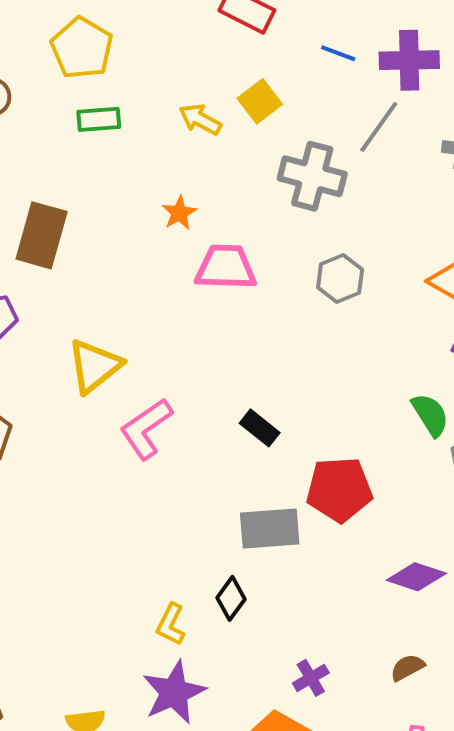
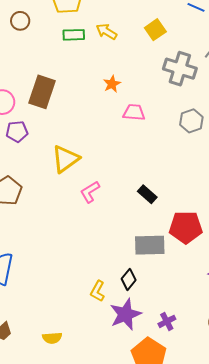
yellow arrow: (200, 119) -> (107, 32), moved
pink trapezoid: (226, 267) -> (134, 112), size x0.7
pink L-shape: (146, 429) -> (90, 192), size x0.7
purple star: (174, 692) -> (125, 314), moved

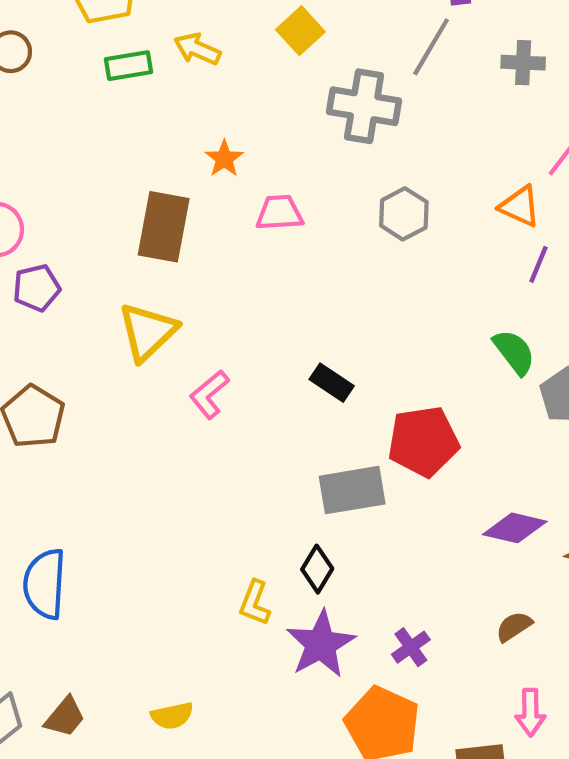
brown rectangle: (42, 92) -> (164, 227), moved

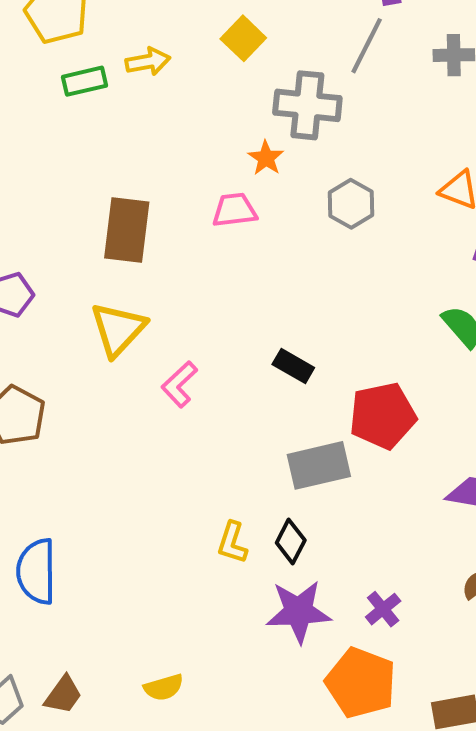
yellow arrow: (197, 49) -> (148, 62), turned 150
orange star: (224, 159) -> (266, 158), moved
yellow L-shape: (255, 603) -> (232, 543), moved
purple star: (321, 644) -> (299, 612), turned 30

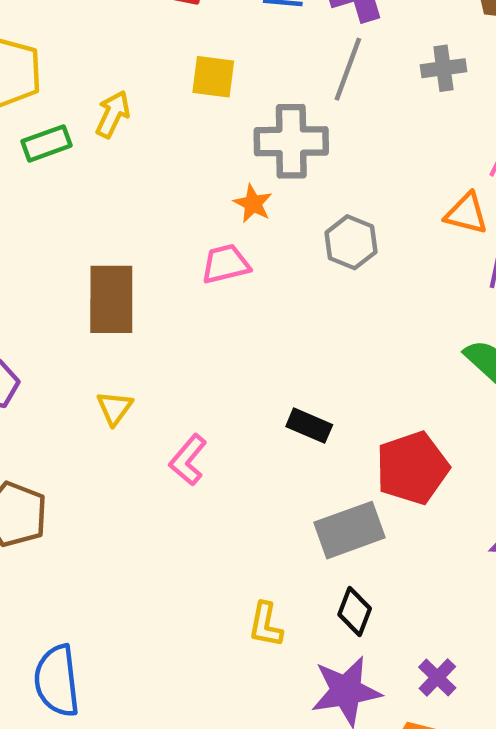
yellow square: (243, 38) -> (213, 77), turned -30
yellow arrow: (148, 62) -> (113, 114), turned -48
yellow triangle: (118, 329) -> (114, 408), size x0.6
black diamond: (291, 541) -> (355, 612), moved

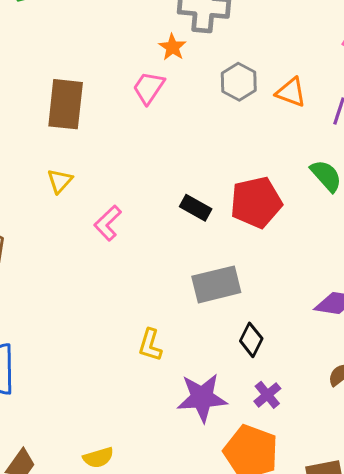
orange triangle: (466, 214) -> (291, 92), moved
pink trapezoid: (226, 264) -> (149, 88), turned -48
red pentagon: (412, 468) -> (256, 202), moved
black diamond: (355, 612) -> (251, 340), moved

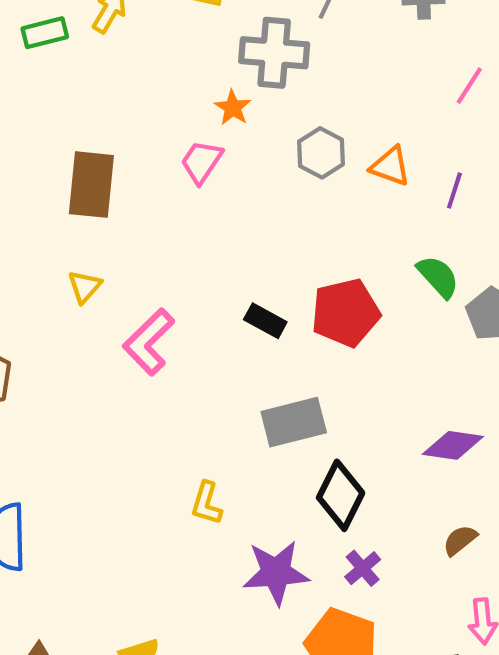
pink L-shape: (108, 223) -> (149, 342), size x1.4
black diamond: (251, 340) -> (341, 495), size x1.5

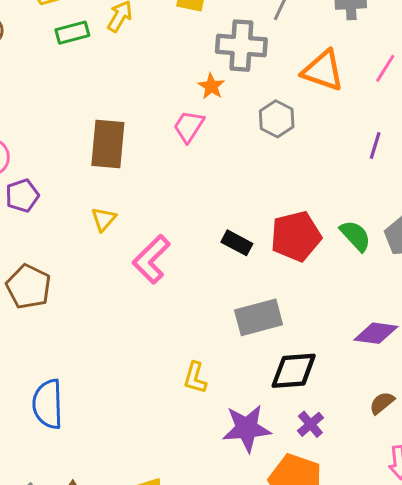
orange triangle: (390, 166) -> (323, 71), moved, size x1.4
green semicircle: (438, 277) -> (355, 236), moved
black diamond: (341, 495) -> (294, 371), turned 60

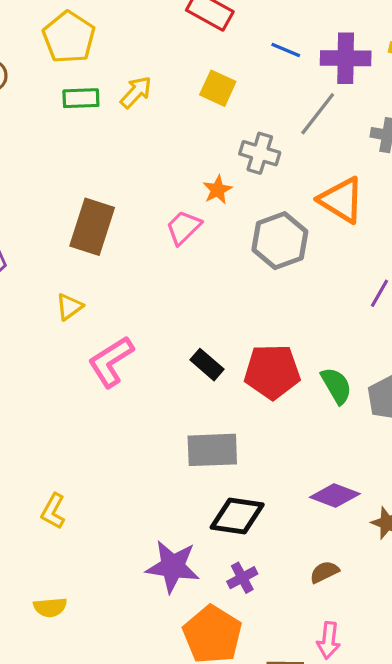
gray cross: (241, 46) -> (260, 153), size x0.7
gray hexagon: (277, 119) -> (280, 241), size x1.4
yellow L-shape: (195, 378) -> (53, 511), moved

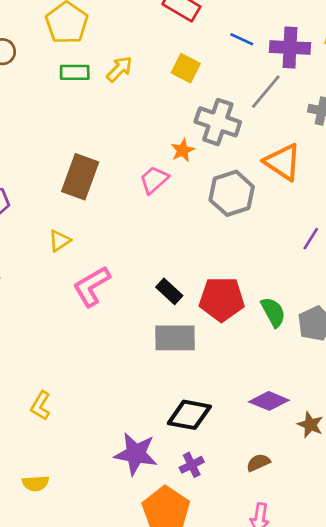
gray cross: (260, 153) -> (218, 122), size x1.4
gray rectangle: (212, 450) -> (175, 338), moved

